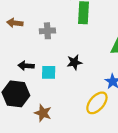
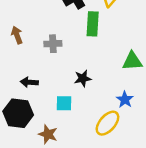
brown arrow: (15, 23) -> (17, 35), turned 63
cyan square: (49, 72) -> (64, 103), moved

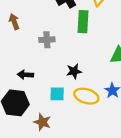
brown arrow: (17, 35) -> (14, 22), moved
yellow ellipse: (107, 123) -> (86, 96), moved, turned 65

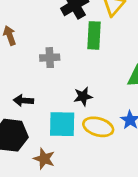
cyan square: (57, 94) -> (62, 124), size x1.5

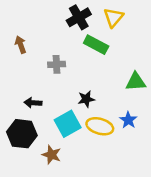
green rectangle: (94, 35) -> (96, 45), turned -65
cyan square: (62, 124) -> (68, 124), turned -30

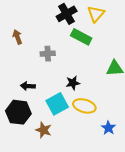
blue star: (128, 120) -> (108, 128), moved

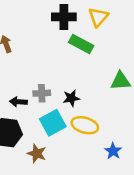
black cross: (67, 14) -> (64, 17), turned 30
gray cross: (48, 54) -> (42, 93), moved

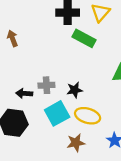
brown star: (37, 154) -> (76, 143), moved, turned -30

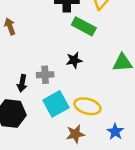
black star: (75, 90) -> (74, 60), moved
black arrow: (24, 93) -> (22, 83), turned -84

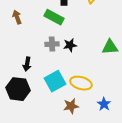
green rectangle: (84, 26) -> (54, 17), moved
gray cross: (45, 75) -> (52, 44), moved

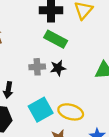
green rectangle: (54, 17) -> (56, 39), moved

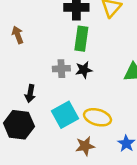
green rectangle: (56, 39) -> (81, 39), turned 70

